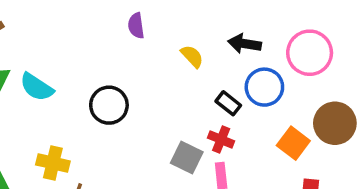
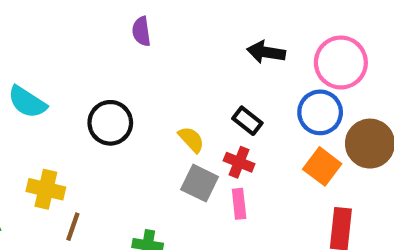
yellow semicircle: (192, 56) -> (191, 139), moved
blue circle: (264, 87) -> (320, 112), moved

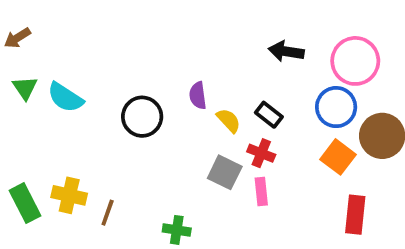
purple semicircle: (141, 31) -> (198, 96), moved
yellow semicircle: (191, 139) -> (229, 120), moved
yellow cross: (46, 189) -> (69, 195), moved

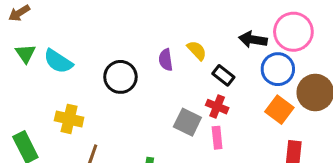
black arrow: (286, 51) -> (253, 40), moved
yellow semicircle: (229, 120) -> (197, 50), moved
yellow cross: (69, 195) -> (69, 119), moved

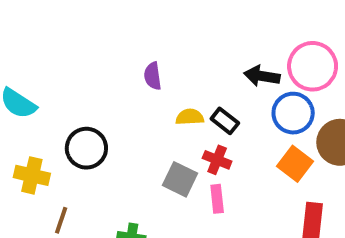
yellow semicircle: (197, 50) -> (190, 117), moved, turned -50
purple semicircle: (166, 60) -> (153, 76), moved
black circle: (120, 77) -> (86, 148), moved

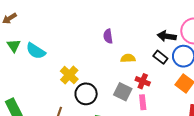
black rectangle: (225, 121) -> (160, 57), moved
black circle: (86, 148) -> (86, 94), moved
yellow cross: (32, 175) -> (69, 75), moved, turned 30

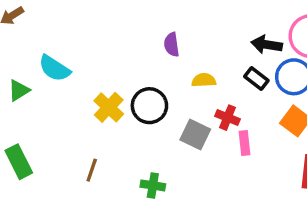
green triangle: (14, 46) -> (19, 90), moved, turned 32
black circle: (86, 94) -> (149, 106), moved
pink rectangle: (143, 102) -> (245, 143), moved

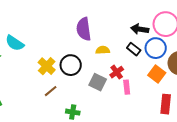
purple semicircle: (172, 45) -> (84, 29), size x1.6
red cross: (228, 118) -> (117, 72), turned 32
brown line: (92, 170) -> (51, 91), moved, turned 32

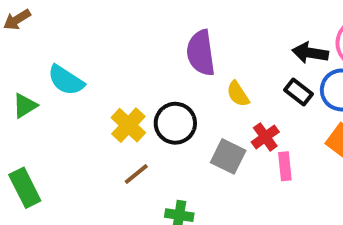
yellow semicircle: (103, 50) -> (238, 94), turned -120

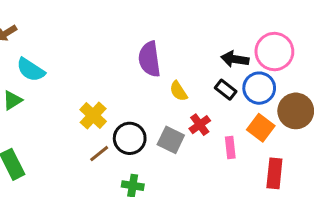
cyan semicircle: (66, 80) -> (31, 70), moved
black circle: (175, 123) -> (130, 138), moved
pink rectangle: (285, 166) -> (230, 147), moved

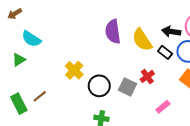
yellow semicircle: (178, 91) -> (142, 40), moved, size x1.6
pink rectangle: (230, 147) -> (163, 107), moved, turned 56
brown line: (99, 154) -> (40, 96), moved

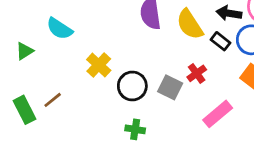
cyan semicircle: (31, 39) -> (60, 29), moved
pink rectangle: (163, 107) -> (218, 114), size x1.5

